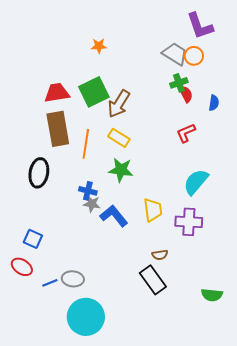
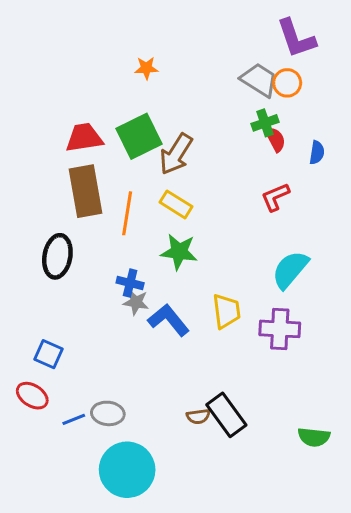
brown semicircle: (160, 255) -> (198, 416), moved

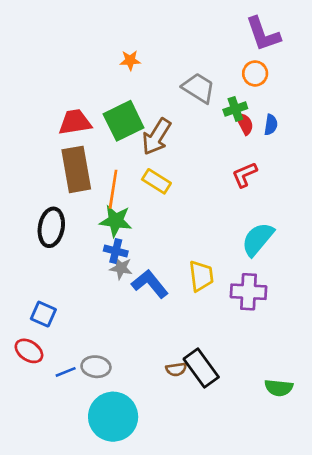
gray trapezoid: (259, 80) -> (199, 88), moved
blue semicircle: (317, 153) -> (271, 125), moved
green star: (179, 252) -> (116, 221), moved

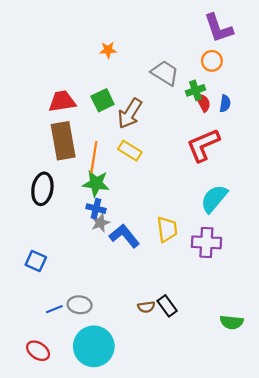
green square: (124, 121) -> (103, 100), size x0.7
red L-shape: (245, 175) -> (203, 145), size x1.6
gray star: (121, 268) -> (100, 223), turned -30
red ellipse: (29, 351) -> (38, 351), moved
black rectangle: (201, 368) -> (167, 306), size x0.7

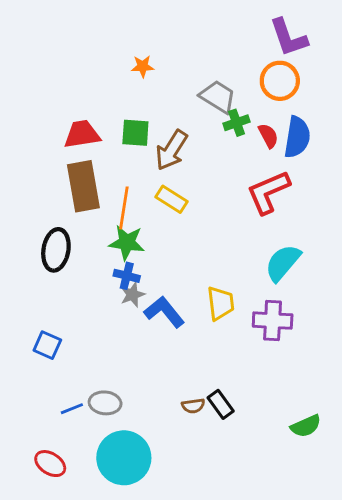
orange circle: (212, 61) -> (280, 81), size x1.4
green cross: (196, 90) -> (236, 123), moved
green square: (103, 100) -> (135, 133), turned 30
blue semicircle: (225, 104) -> (297, 137), size x1.8
green semicircle: (232, 322) -> (306, 426), turned -30

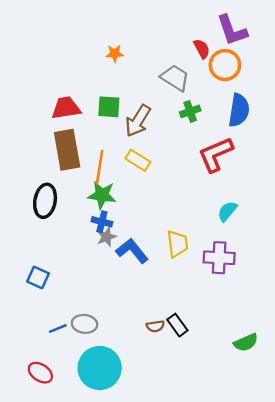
green cross: (236, 123) -> (190, 111), moved
red semicircle: (268, 136) -> (202, 49), moved
cyan semicircle: (283, 263) -> (227, 211), size x0.7

